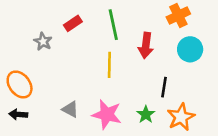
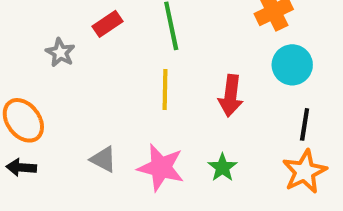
red arrow: (146, 45) -> (231, 96), moved
black line: (164, 87) -> (305, 124), moved
orange star: (181, 117) -> (305, 172), moved

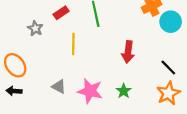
cyan circle: (292, 65) -> (171, 22), moved
yellow line: (165, 90) -> (73, 44), moved
black line: (305, 124) -> (168, 68), turned -54

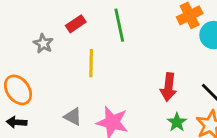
red arrow: (128, 52) -> (168, 87), moved
green star: (124, 91) -> (177, 122), moved

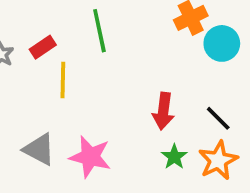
red rectangle: (76, 24) -> (43, 47), moved
gray triangle: (73, 117) -> (39, 149), size x1.4

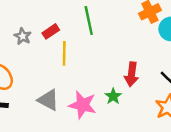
green star: (174, 157) -> (113, 96), moved

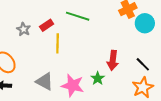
green line: (89, 20) -> (78, 16), turned -60

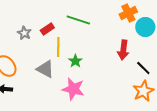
red arrow: (113, 60) -> (123, 50), moved
green star: (98, 78) -> (75, 61), moved
gray triangle: (45, 81) -> (45, 69), moved

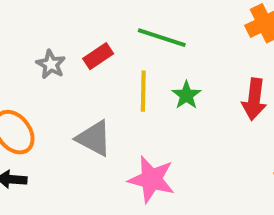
yellow line: (58, 47) -> (143, 91), moved
green star: (75, 61) -> (186, 95), moved

